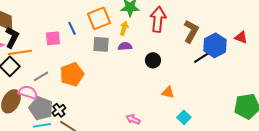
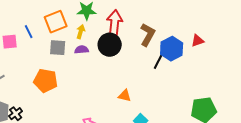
red triangle: (241, 37) -> (198, 41), turned -40
black line: (202, 57) -> (159, 61), turned -30
black circle: (153, 60) -> (110, 45), moved, size x1.5
orange pentagon: (72, 74) -> (46, 81), moved, turned 30

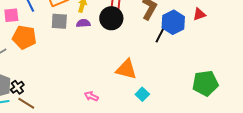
orange pentagon: (46, 81) -> (24, 37), moved
orange triangle: (125, 96) -> (126, 69), size x1.6

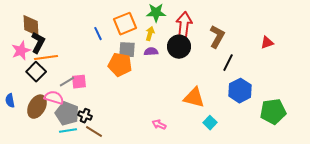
pink square: (11, 15) -> (79, 82), moved
blue hexagon: (173, 22) -> (240, 91), moved
orange pentagon: (24, 37) -> (120, 65), moved
black cross: (17, 87) -> (85, 116), turned -32

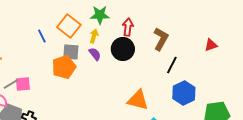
orange square: (125, 24) -> (69, 26), turned -30
red arrow: (184, 25) -> (128, 27), size x0.7
purple semicircle: (151, 52) -> (95, 54), turned 56
orange pentagon: (120, 65) -> (64, 67), turned -30

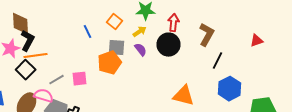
orange square: (69, 26) -> (114, 22), size x0.7
yellow arrow: (94, 36) -> (140, 32), turned 40
pink square: (23, 84) -> (80, 79), moved

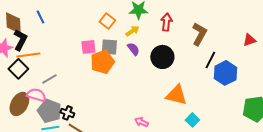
blue line: (88, 32) -> (40, 17), moved
black circle: (168, 45) -> (162, 57), moved
pink square: (80, 79) -> (88, 47), moved
blue hexagon: (230, 89) -> (225, 73), moved

